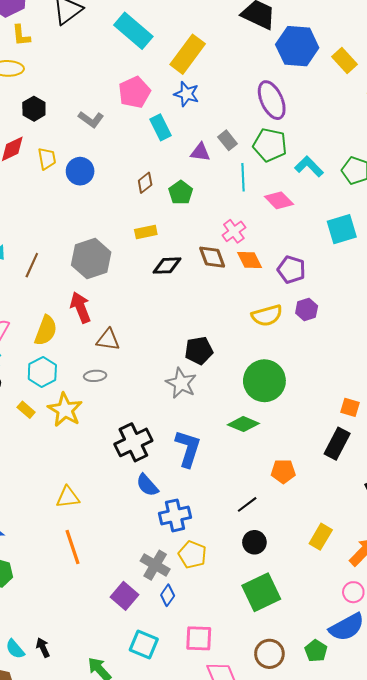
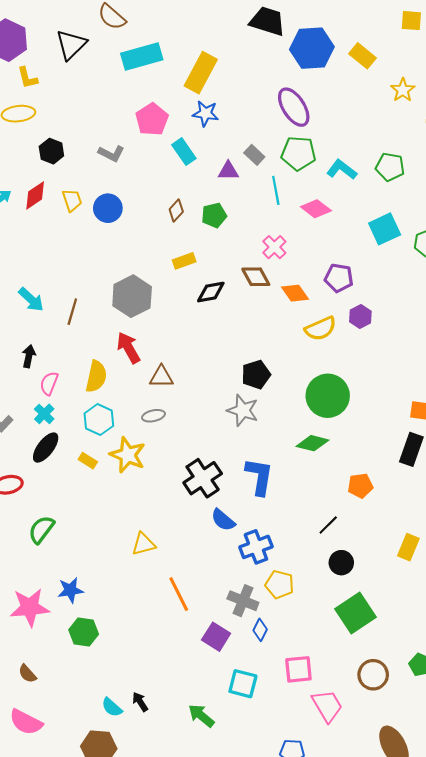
cyan rectangle: (133, 31) -> (142, 56), turned -48
green pentagon: (181, 193) -> (214, 215), turned 30
orange diamond: (250, 260) -> (295, 293), moved
orange line: (73, 547) -> (179, 594), moved

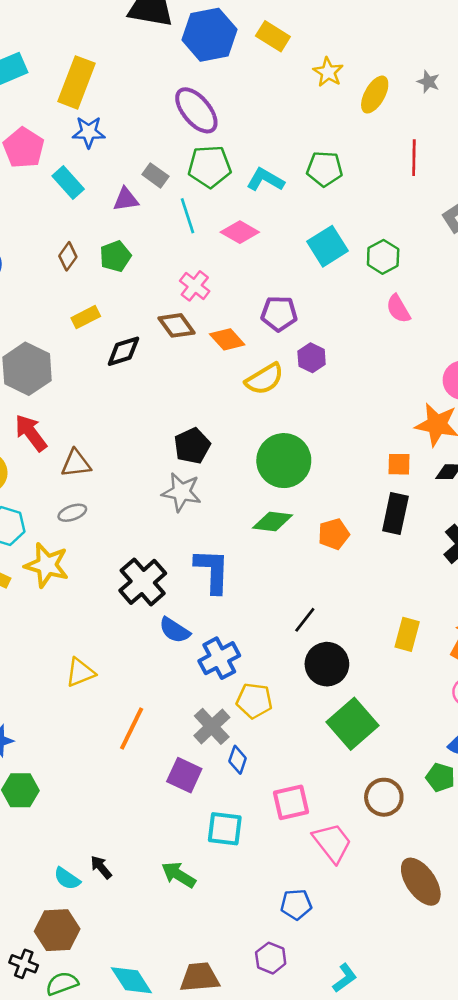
orange pentagon: (360, 486) -> (334, 534), moved
black circle: (341, 563) -> (327, 664), size x1.4
orange line: (179, 594) -> (132, 728), turned 60
gray cross: (243, 601) -> (212, 726), turned 32

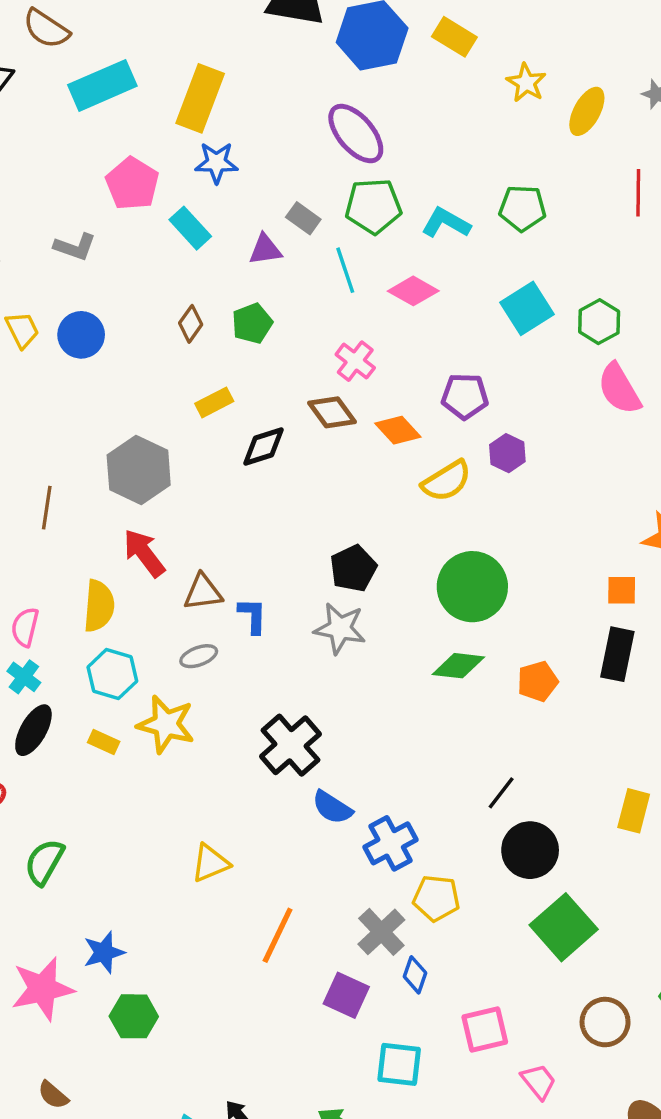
pink semicircle: (398, 309) -> (619, 389), size x1.4
blue L-shape: (212, 571) -> (253, 616), moved, size x0.6
pink trapezoid: (332, 843) -> (539, 1081), size x0.7

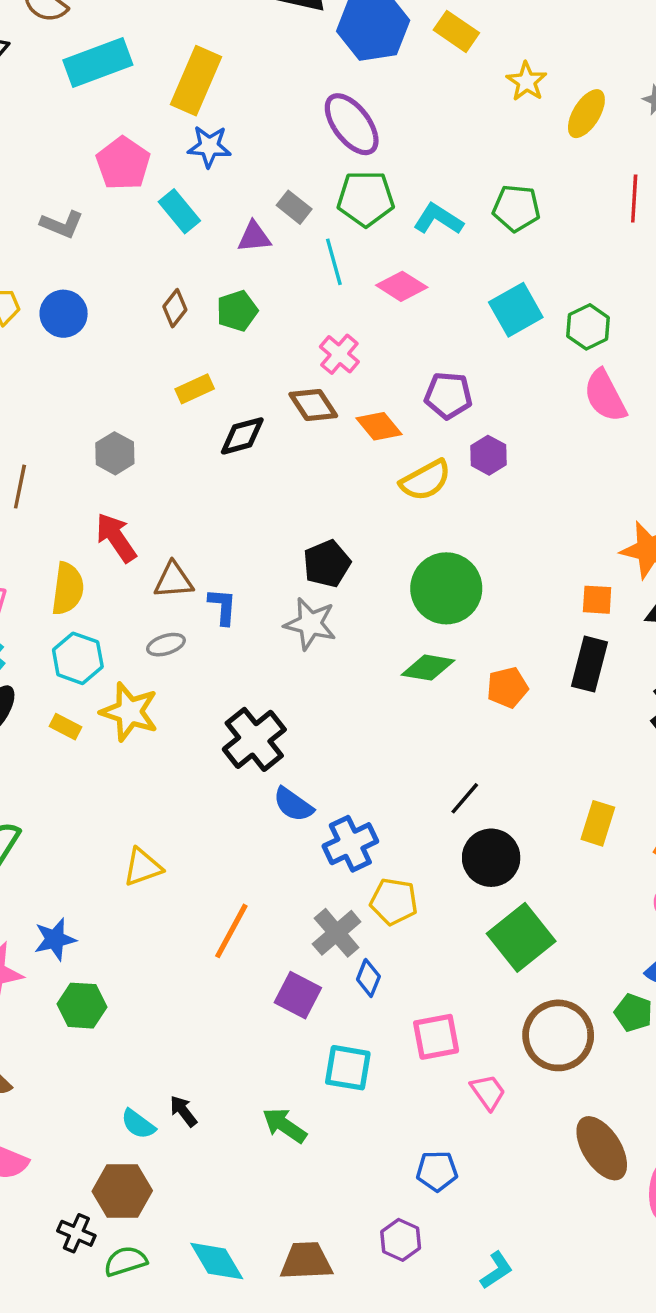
gray hexagon: (139, 470) -> (115, 453), size x0.6
yellow triangle: (210, 863) -> (143, 867), moved
brown circle: (605, 1022) -> (558, 1035), size x1.4

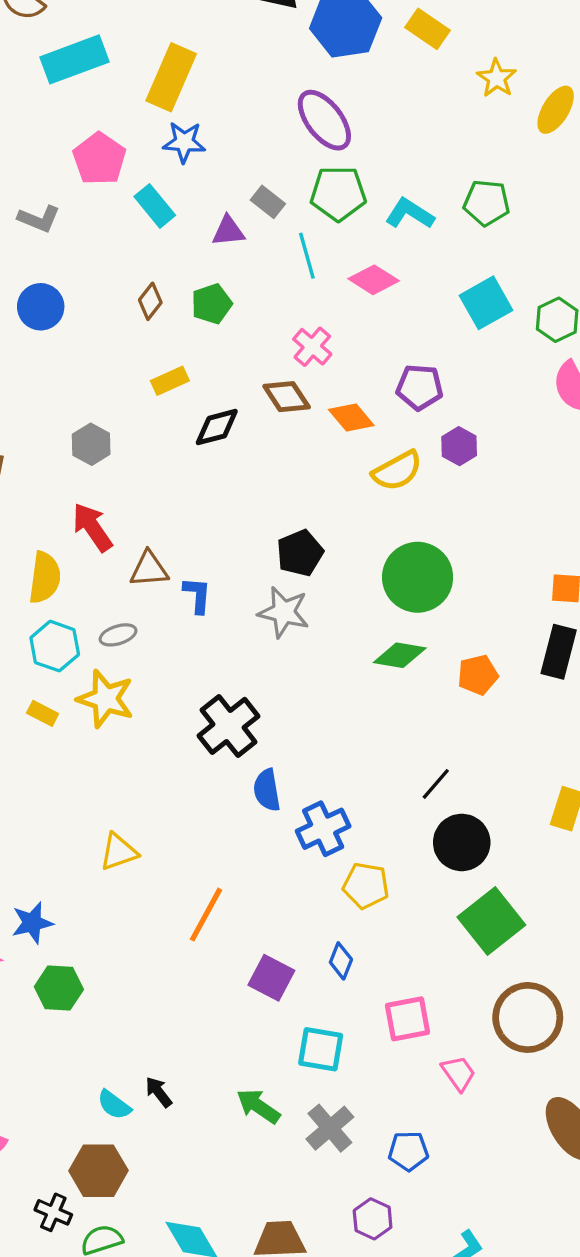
gray ellipse: (166, 645) -> (118, 635), moved
blue semicircle: (293, 804) -> (267, 790), turned 45
gray cross: (337, 933) -> (330, 1128), moved

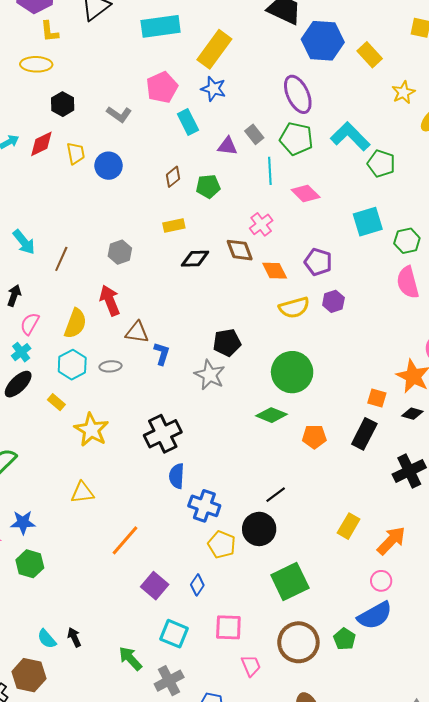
cyan L-shape: (410, 214) -> (350, 136), moved, size x1.4
yellow star: (106, 699) -> (91, 430), moved
blue cross: (323, 829) -> (204, 506), turned 32
black circle: (462, 842) -> (259, 529), moved

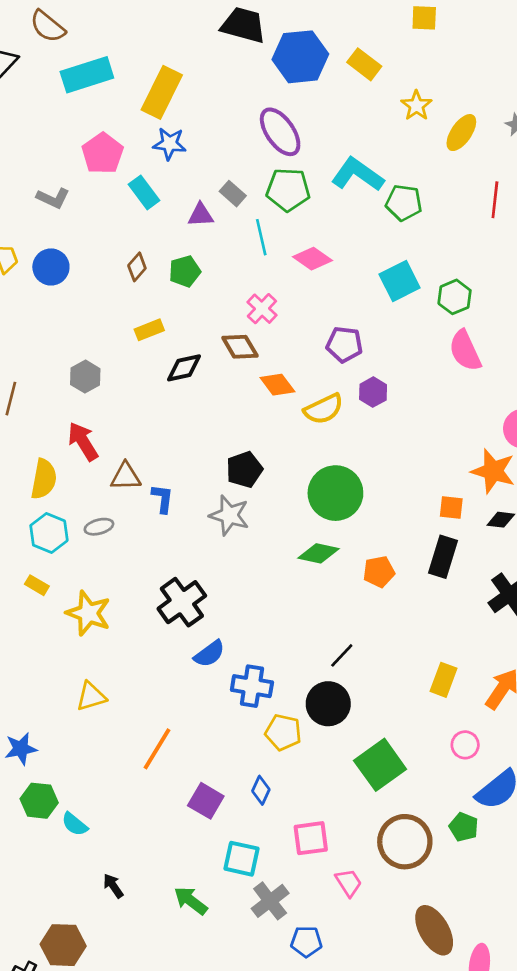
orange diamond: (275, 271) -> (277, 385), moved
blue semicircle: (177, 476) -> (209, 654), turned -120
pink circle: (381, 581) -> (465, 745), moved
cyan semicircle: (47, 639) -> (75, 824), moved
gray cross: (169, 681) -> (270, 901), moved

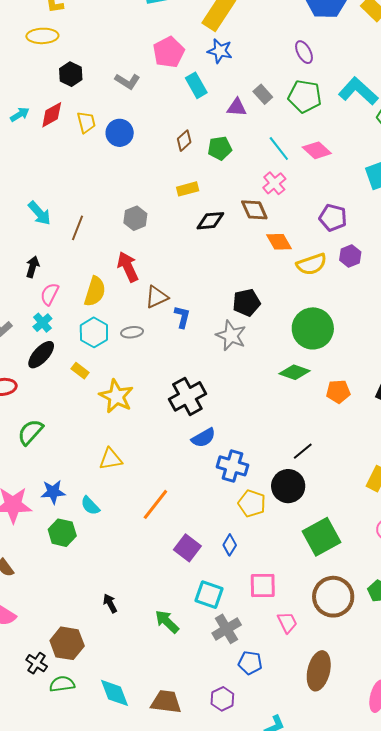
purple ellipse: (280, 132) -> (304, 52), size x0.6
cyan line: (261, 237) -> (279, 149), moved, turned -32
brown triangle: (126, 476) -> (157, 297), turned -30
cyan semicircle: (75, 824) -> (90, 506), moved
brown ellipse: (434, 930) -> (319, 671), moved, turned 36

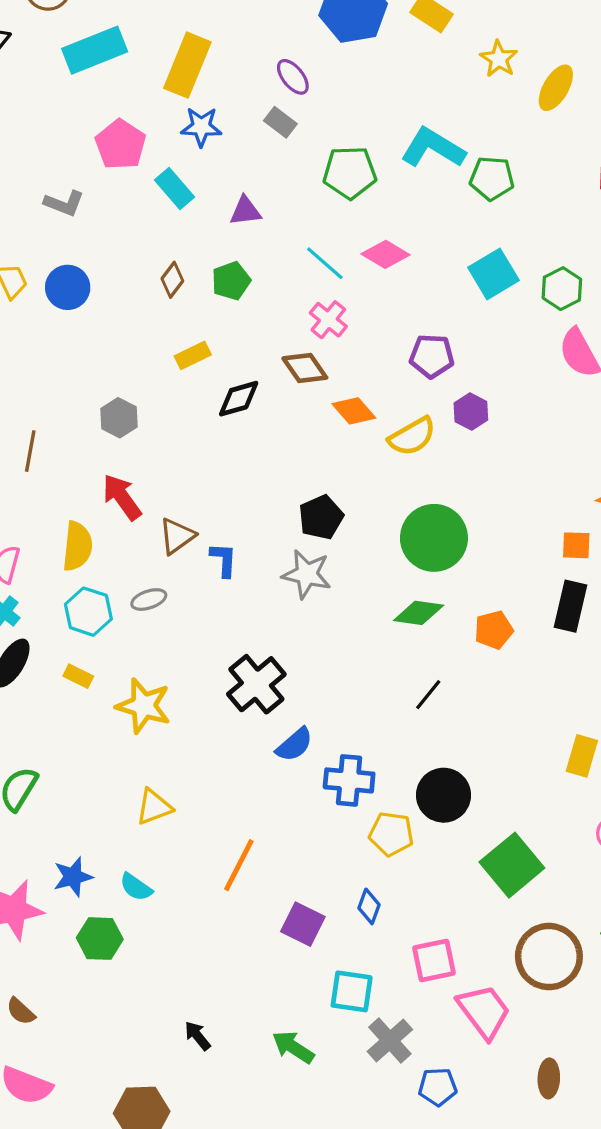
purple ellipse: (304, 52) -> (293, 77), moved
gray rectangle: (263, 94) -> (280, 122), moved
black line: (303, 451) -> (428, 695), moved
pink trapezoid: (287, 622) -> (484, 1011), size x1.6
brown ellipse: (319, 671) -> (549, 1078), size x0.6

